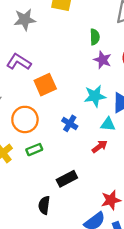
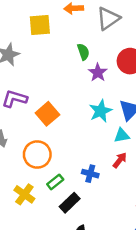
purple star: (103, 60) -> (98, 73), turned 30
blue cross: (70, 123) -> (90, 174), moved
black rectangle: (67, 179) -> (70, 203), moved

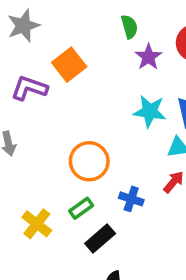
cyan star: (101, 111) -> (150, 111), turned 30
orange square: (47, 114) -> (69, 65), moved
orange circle: (37, 154) -> (89, 161), moved

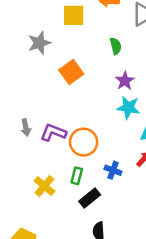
purple star: (148, 57) -> (125, 81), moved
purple L-shape: (29, 88) -> (53, 132), moved
green rectangle: (81, 208) -> (77, 176), turned -42

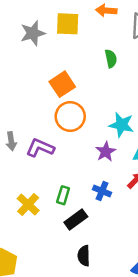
gray star: (39, 43) -> (33, 33), moved
purple star: (125, 81) -> (106, 152), moved
orange circle: (84, 142) -> (70, 116), moved

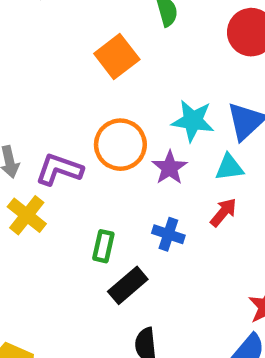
orange square: (62, 84) -> (117, 57), moved
orange circle: (70, 116) -> (120, 145), moved
yellow cross: (28, 204) -> (27, 215), moved

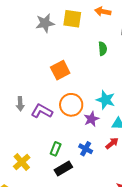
orange square: (117, 57) -> (60, 70), moved
yellow cross: (27, 215) -> (22, 162), moved

